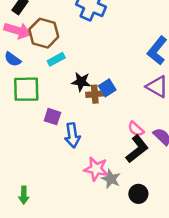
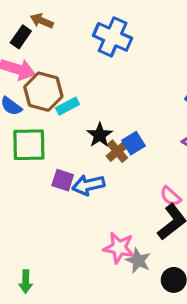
brown hexagon: (44, 33) -> (43, 92), moved
black star: (81, 82) -> (100, 135), turned 30
brown cross: (95, 94) -> (117, 151), turned -35
blue arrow: (72, 135) -> (88, 185), moved, turned 85

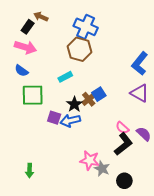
brown hexagon: (43, 92) -> (80, 49), moved
cyan rectangle: (67, 106) -> (65, 77), moved
black star: (100, 135) -> (74, 104), moved
green arrow: (26, 282) -> (30, 171), moved

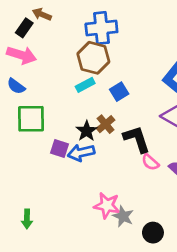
blue cross: (86, 27) -> (101, 28), turned -30
cyan rectangle: (65, 77) -> (85, 85), moved
blue square: (99, 94) -> (119, 92), moved
black L-shape: (123, 144) -> (137, 139), moved, turned -70

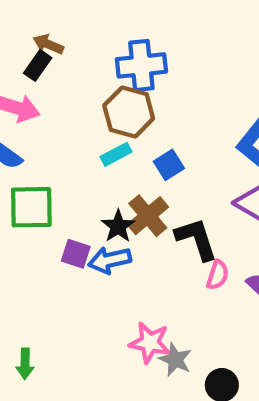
black rectangle: (24, 28) -> (38, 65), moved
brown cross: (106, 124) -> (148, 216), size x1.4
pink semicircle: (150, 162) -> (218, 275), turned -114

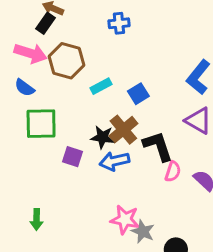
blue cross: (141, 65) -> (119, 23), size x0.6
brown hexagon: (129, 112) -> (66, 61), moved
black star: (118, 226) -> (102, 137), turned -30
blue arrow: (110, 260) -> (114, 161), moved
green arrow: (25, 364) -> (37, 220), moved

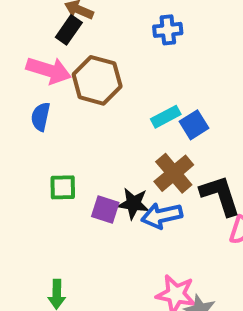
cyan rectangle: (101, 86) -> (166, 117), moved
blue semicircle: (25, 88) -> (41, 117), turned 66
green square: (41, 124) -> (63, 187), moved, size x0.6
black star: (102, 137) -> (133, 204), moved

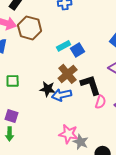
purple square: (105, 210) -> (12, 116), moved

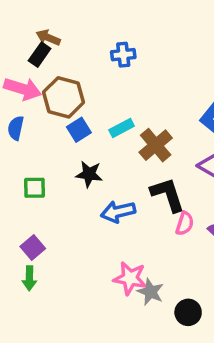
blue square: (78, 50) -> (79, 130), moved
brown cross: (68, 74) -> (156, 145), moved
black star: (48, 89) -> (89, 174), moved
purple square: (12, 116) -> (33, 248), turned 32

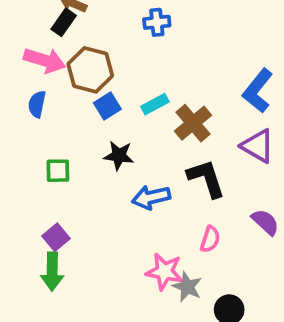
pink semicircle: (185, 224) -> (210, 239), moved
green arrow: (29, 278) -> (52, 272), size x1.4

